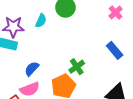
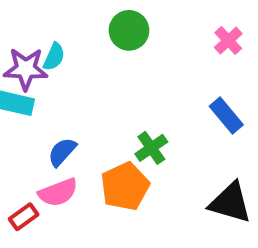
cyan semicircle: (41, 21) -> (54, 57), moved

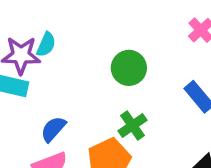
green circle: (129, 30) -> (129, 68), moved

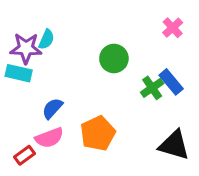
green cross: (132, 125) -> (152, 88), moved

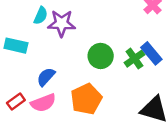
purple star: (26, 48) -> (62, 23), moved
green circle: (114, 58) -> (101, 56), moved
red rectangle: (24, 155) -> (16, 102), moved

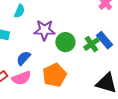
purple star: (62, 23) -> (44, 30), moved

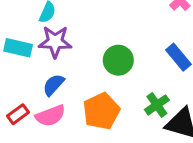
purple star: (44, 30) -> (55, 42), moved
green cross: (91, 44) -> (157, 105), moved

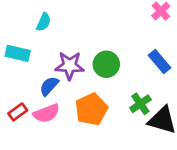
purple star: (55, 42) -> (70, 66), moved

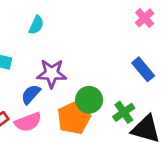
cyan semicircle: (44, 22) -> (36, 25), moved
green circle: (106, 64) -> (89, 100), moved

